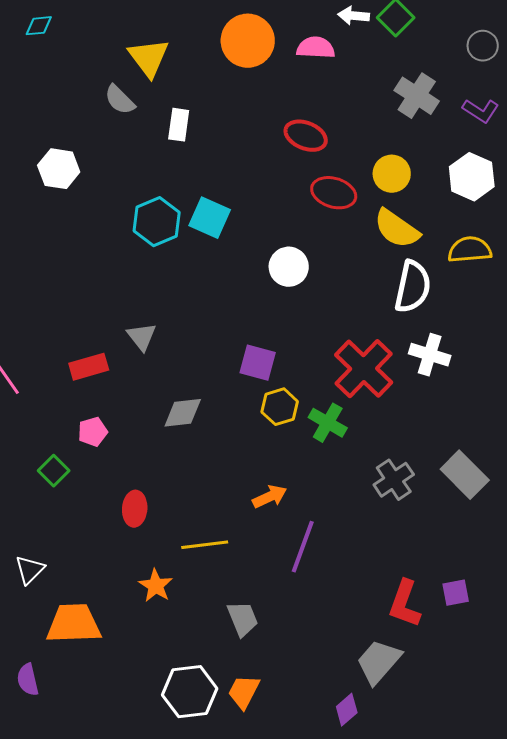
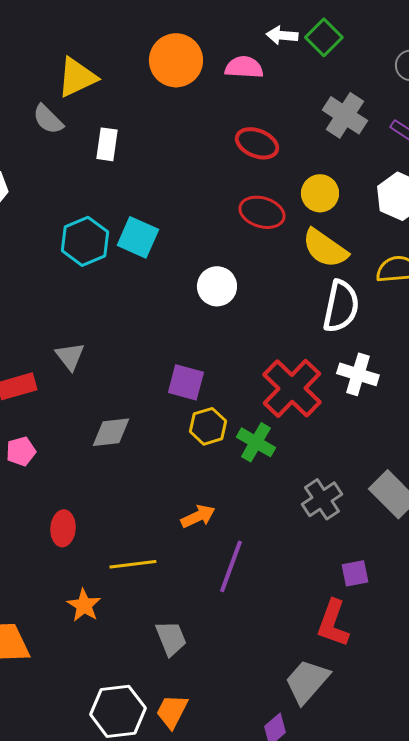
yellow triangle: (149, 58) -> (77, 77), turned 42
red ellipse: (306, 136) -> (257, 143), moved
purple square: (456, 593) -> (355, 573), moved

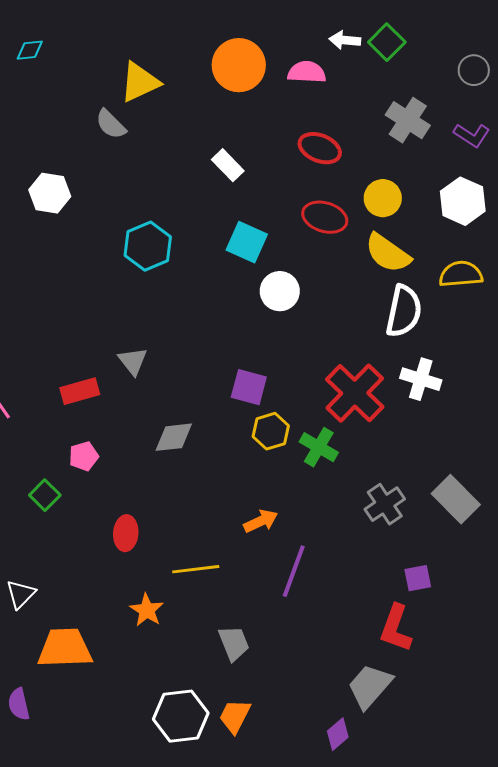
white rectangle: (107, 144) -> (228, 165), moved, turned -52
cyan square: (138, 237) -> (247, 242), moved

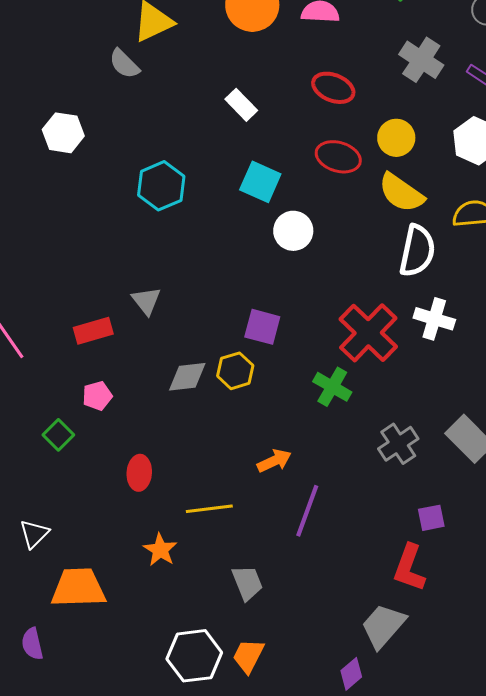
yellow hexagon: (271, 431) -> (235, 371), moved

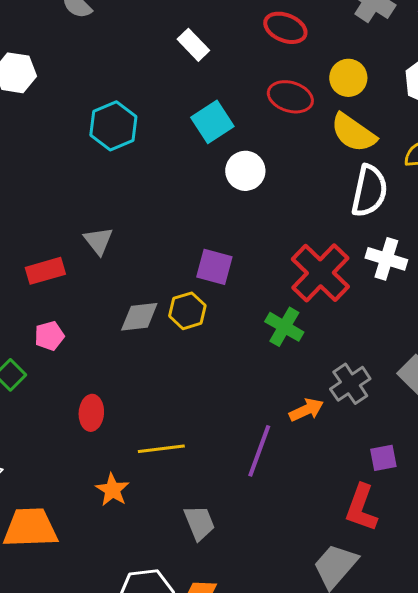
cyan square: (260, 182) -> (212, 122), turned 33
orange arrow: (274, 461) -> (306, 410), moved

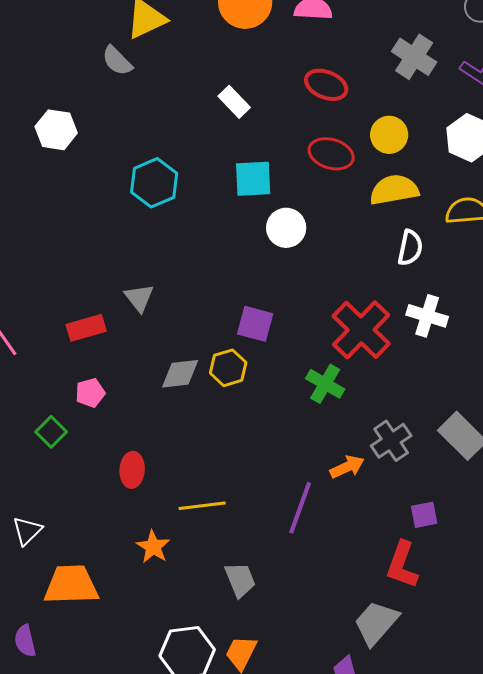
cyan square: (212, 122) -> (253, 179), turned 30
yellow semicircle: (353, 133) -> (394, 190), turned 135
white semicircle: (369, 191) -> (410, 248), size x0.7

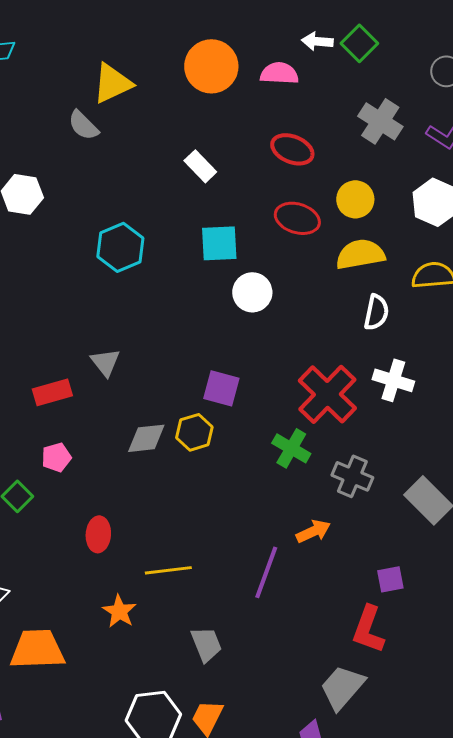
gray cross: (391, 441) -> (352, 476), moved, turned -33

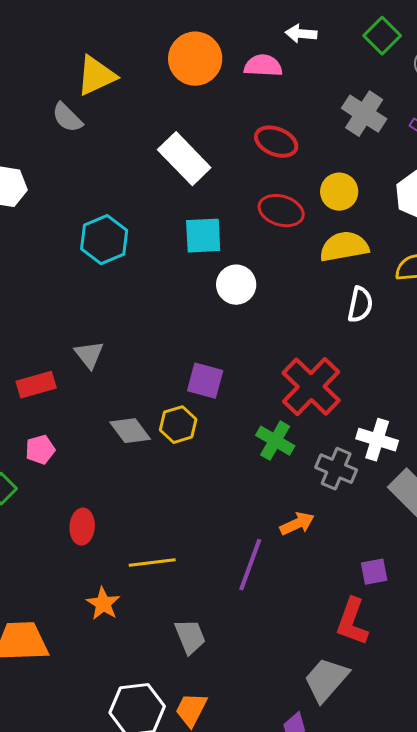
green square: (359, 43) -> (382, 36), moved
white rectangle: (200, 166) -> (184, 159), size x1.6
white cross: (393, 380) -> (377, 440), moved
gray diamond: (146, 438) -> (130, 431), turned 60

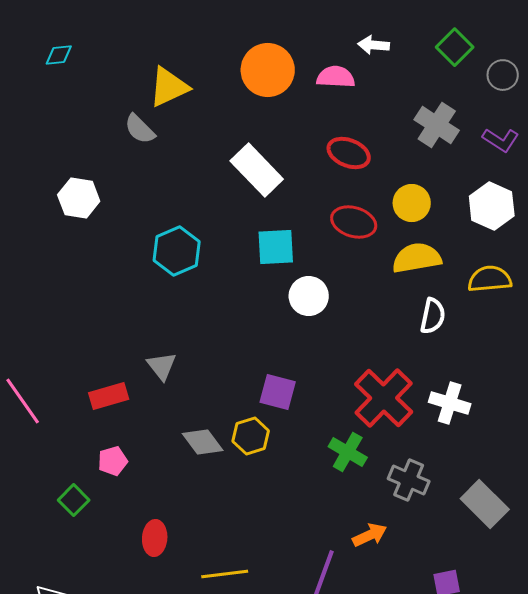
white cross: (377, 440) -> (450, 403), moved

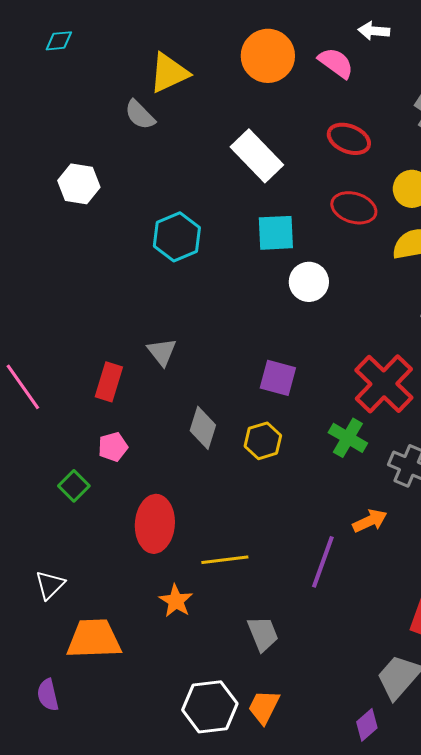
pink semicircle: (336, 77) -> (336, 63), turned 33
red rectangle: (109, 396) -> (109, 382), turned -57
yellow hexagon: (251, 436) -> (263, 441), moved
gray diamond: (203, 442) -> (203, 428), turned 54
red ellipse: (155, 538) -> (155, 524), size x1.6

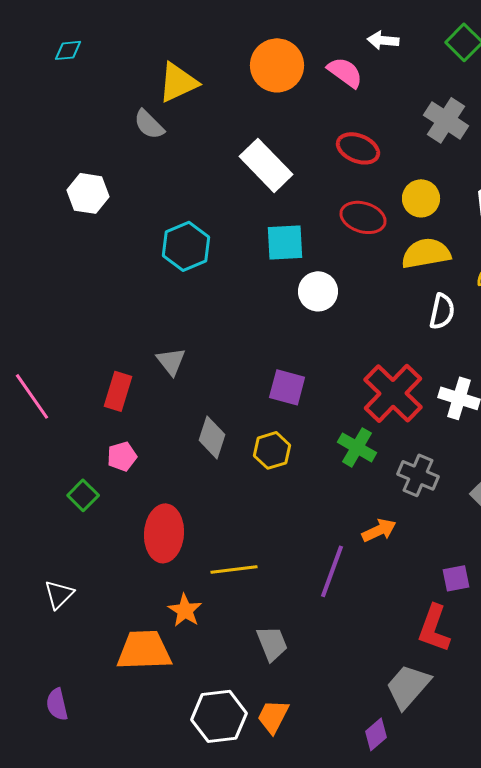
orange trapezoid: (94, 639) -> (144, 650), moved

